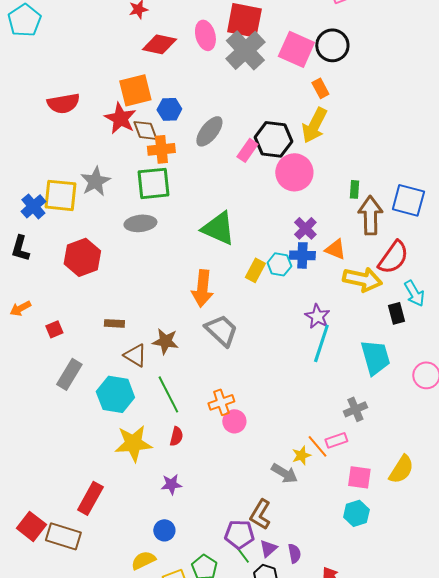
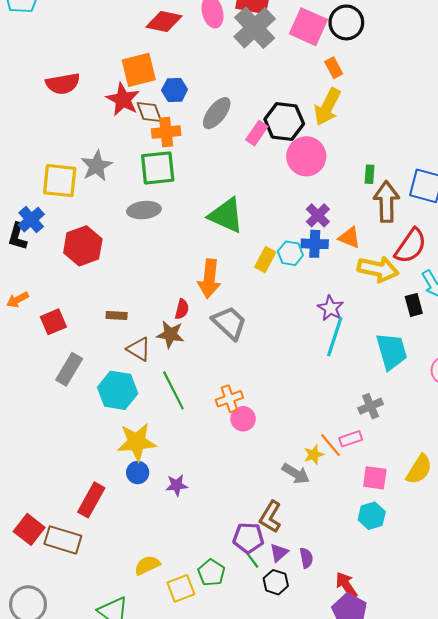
blue cross: (33, 206) -> (31, 220), moved
red square: (54, 329) -> (53, 322), size x1.4
red semicircle: (176, 436) -> (182, 309), moved
blue circle: (164, 530) -> (138, 473), moved

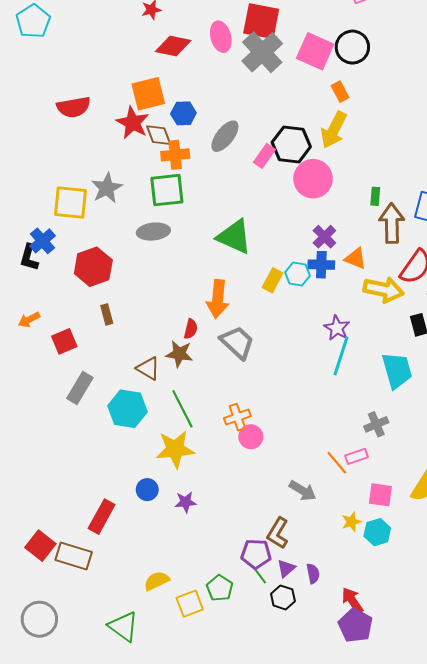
brown rectangle: (117, 315) -> (107, 314), moved, turned 72
yellow star: (137, 442) -> (175, 449), moved
yellow star: (314, 455) -> (351, 522), moved

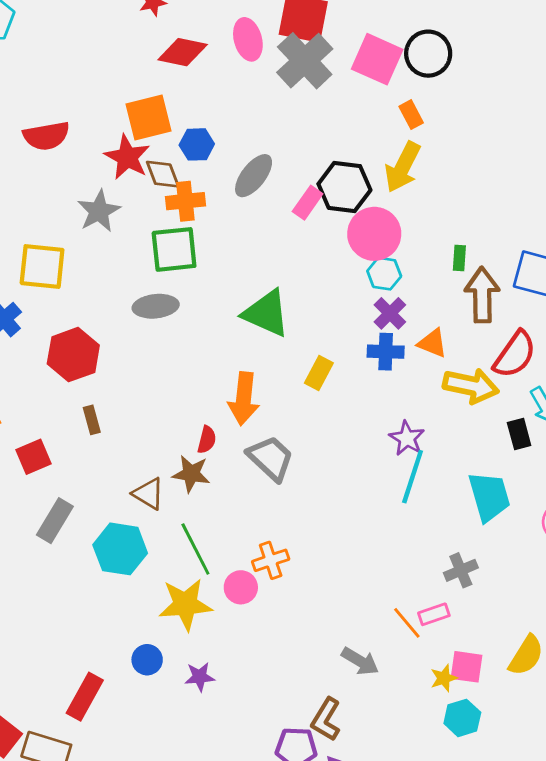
gray star: (107, 188) -> (99, 211), moved
cyan hexagon: (297, 274) -> (384, 274), moved
pink circle: (251, 437) -> (241, 587), moved
yellow star: (351, 522) -> (444, 678), moved

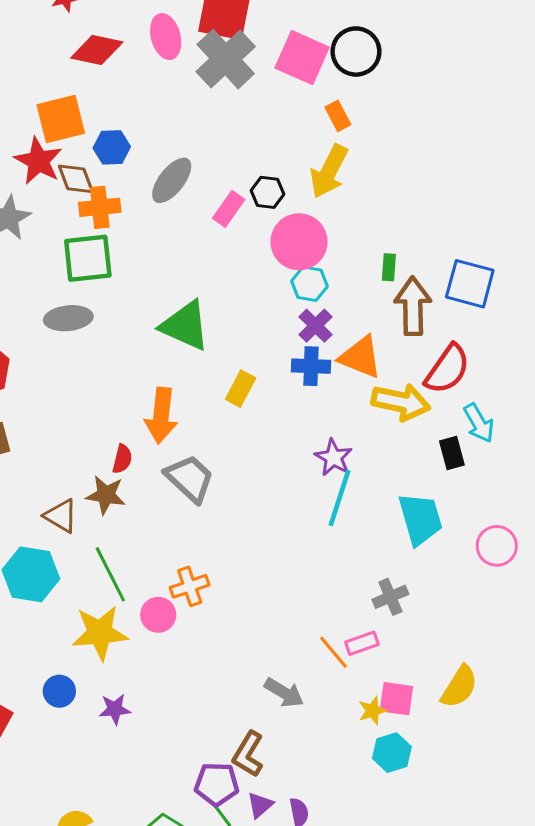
black hexagon: (344, 187) -> (268, 192), size x0.6
orange triangle: (432, 343) -> (360, 357), size x1.4

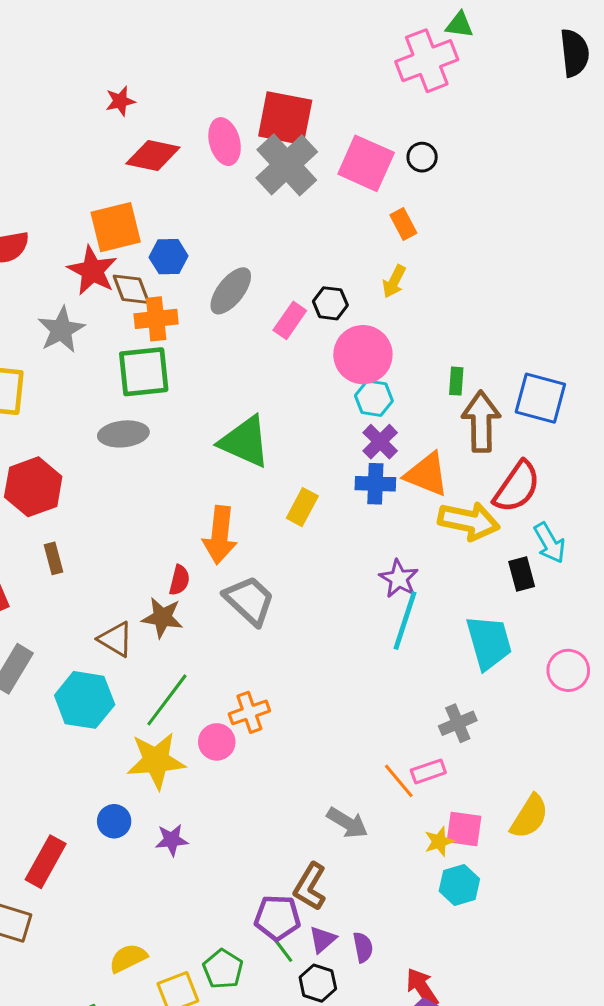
black circle: (356, 52) -> (422, 157), size x0.6
yellow arrow: (329, 171) -> (394, 282), size x0.6
green line: (110, 574) -> (167, 700), turned 64

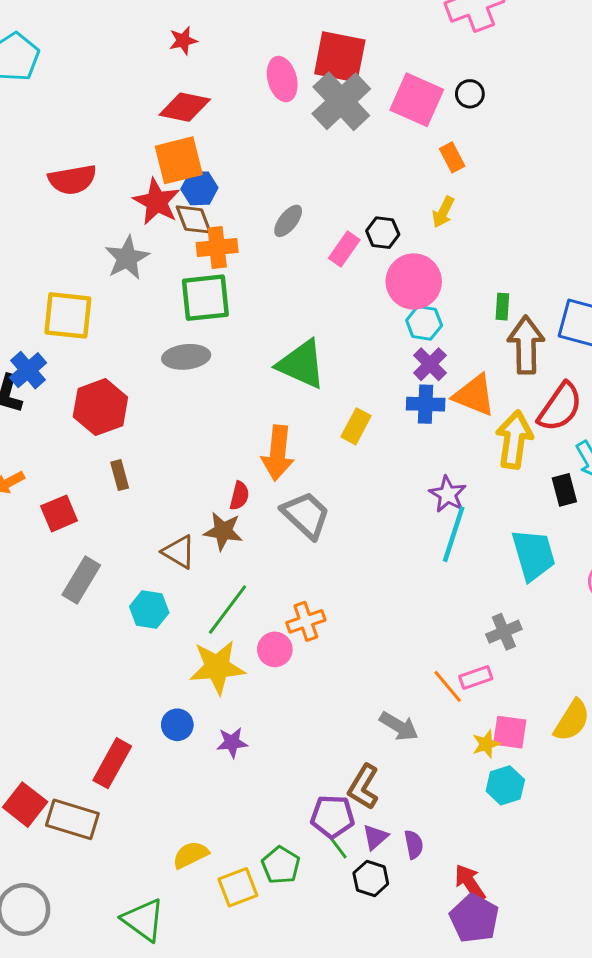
red diamond: (153, 156) -> (185, 107), moved
blue hexagon: (169, 257) -> (199, 188), moved
gray ellipse: (231, 291) -> (288, 221), size x0.7
yellow arrow: (469, 521) -> (514, 440), turned -94
cyan hexagon: (85, 700) -> (149, 610), size x0.7

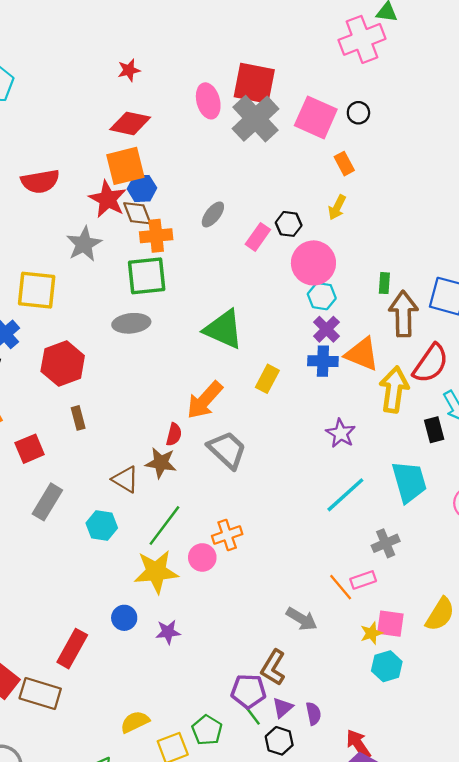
orange arrow: (278, 453) -> (205, 400), turned 36
cyan line: (454, 534) -> (345, 495), moved, turned 30

